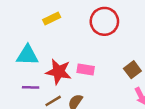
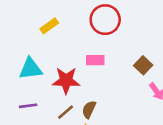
pink rectangle: (86, 70) -> (95, 60), moved
purple line: (31, 87) -> (28, 106), moved

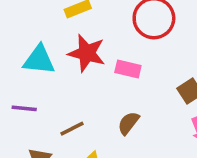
red star: (66, 81) -> (87, 53), moved
brown semicircle: (89, 109) -> (128, 123), moved

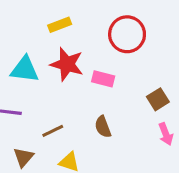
brown semicircle: (128, 123) -> (103, 127), turned -60

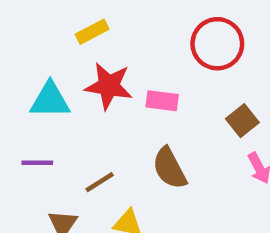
red circle: (127, 34) -> (217, 44), moved
brown semicircle: (103, 127) -> (169, 168), size x1.4

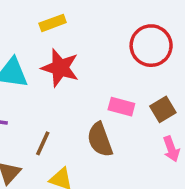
pink rectangle: (162, 101) -> (121, 107), moved
brown line: (100, 182) -> (43, 143), turned -40

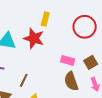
yellow rectangle: (53, 23) -> (45, 19), moved, turned -56
brown semicircle: (100, 140) -> (71, 81), moved

